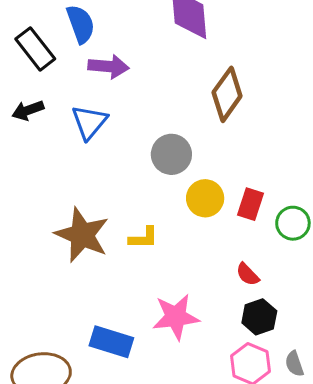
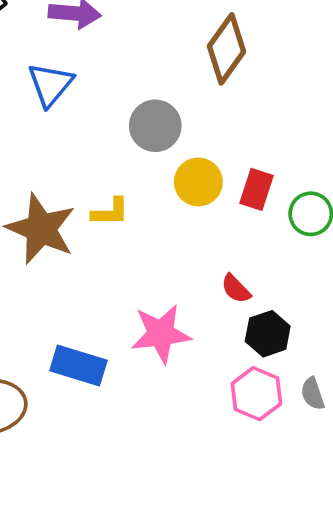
yellow L-shape: (144, 238) -> (110, 212), moved
red semicircle: (248, 274) -> (236, 289), moved

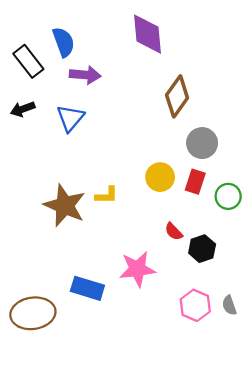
gray circle: (155, 126) -> (202, 143), moved
red semicircle: (236, 289) -> (174, 232), moved
black hexagon: (268, 334) -> (202, 249), moved

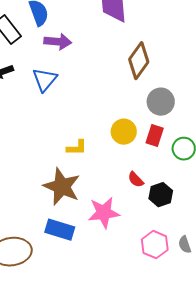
brown star: (65, 205) -> (62, 187), moved

